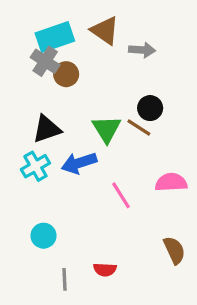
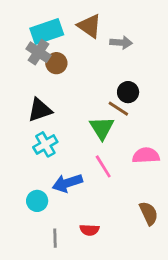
green triangle: (106, 129) -> (102, 128), moved
blue arrow: (79, 163) -> (67, 183), moved
cyan cross: (35, 166) -> (45, 144), moved

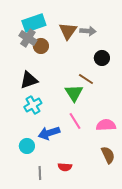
brown triangle: (89, 26) -> (68, 31), moved, turned 30
black circle: (128, 92) -> (102, 58), moved
pink semicircle: (146, 155) -> (106, 125), moved

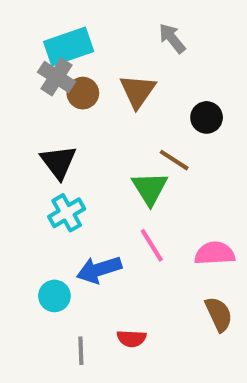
brown triangle: (68, 31) -> (138, 91), moved
gray arrow: (88, 31) -> (172, 38), moved, turned -133
black triangle: (29, 80) -> (58, 162), turned -48

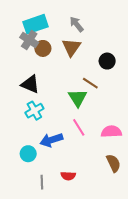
gray arrow: (172, 38) -> (77, 24), moved
black triangle: (58, 162) -> (30, 84), turned -30

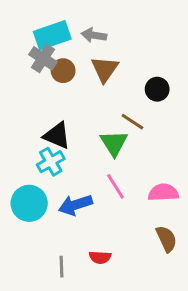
gray arrow: (77, 24) -> (94, 35), moved, turned -42
black triangle: (30, 84) -> (57, 135), moved
cyan circle: (28, 154) -> (29, 203), moved, size x1.5

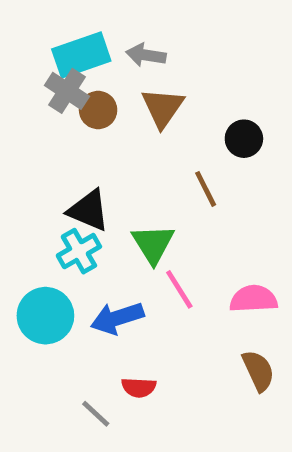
brown line: (132, 122) -> (206, 189), turned 30
green triangle: (114, 143) -> (153, 244), moved
red semicircle: (100, 257) -> (139, 387), moved
gray line: (62, 267) -> (96, 414), turned -45

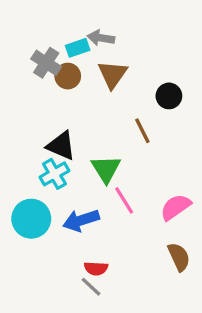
cyan rectangle: (81, 55) -> (78, 48), moved, size x0.6
pink semicircle: (253, 299) -> (176, 207), turned -32
gray line: (96, 414) -> (91, 287), moved

